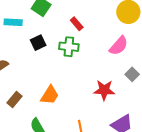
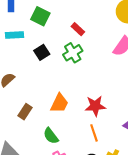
green cross: (69, 47) -> (73, 53), turned -30
red star: (104, 90) -> (95, 106), moved

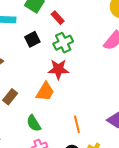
red rectangle: (78, 29) -> (58, 18), moved
red star: (95, 106) -> (58, 69), moved

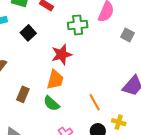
green cross: (63, 43) -> (78, 25), moved, turned 36
green semicircle: (34, 123) -> (51, 103), moved

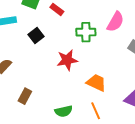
orange trapezoid: (55, 80) -> (96, 83), moved, turned -85
green semicircle: (51, 103) -> (64, 111), moved, turned -60

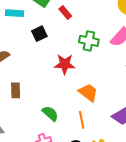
brown rectangle: (25, 96) -> (16, 90), turned -42
green semicircle: (64, 111) -> (50, 113), turned -138

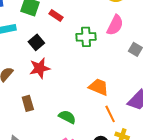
red star: (65, 64) -> (40, 68), moved
orange line: (82, 120) -> (110, 114), moved

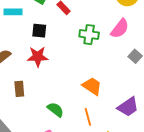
black square: (36, 42) -> (39, 31), turned 35
orange line: (110, 114) -> (88, 117), moved

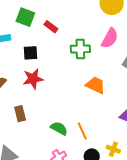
orange trapezoid: (92, 86) -> (96, 85), moved
orange line: (88, 117) -> (82, 131), moved

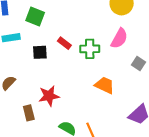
red rectangle: (51, 27) -> (64, 43), moved
red star: (33, 79) -> (49, 96), moved

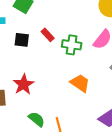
red star: (49, 96) -> (24, 84), turned -30

